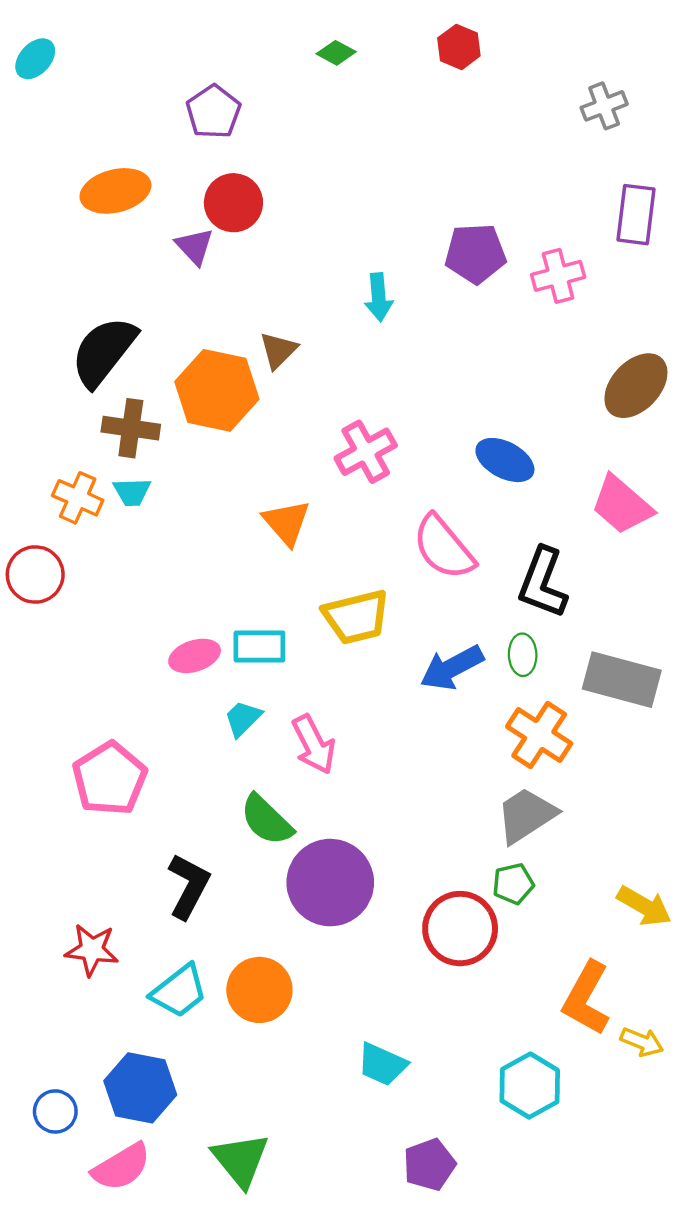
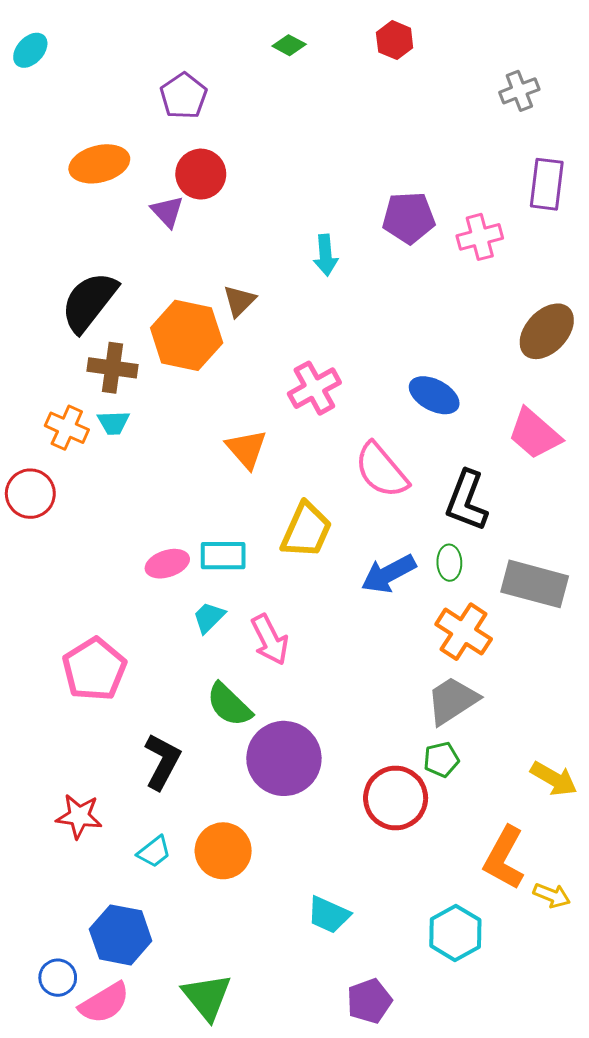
yellow trapezoid: (356, 617) -> (306, 530), turned -52
cyan trapezoid: (179, 991) -> (154, 852), size x0.7
blue circle: (55, 1111) -> (58, 978), moved

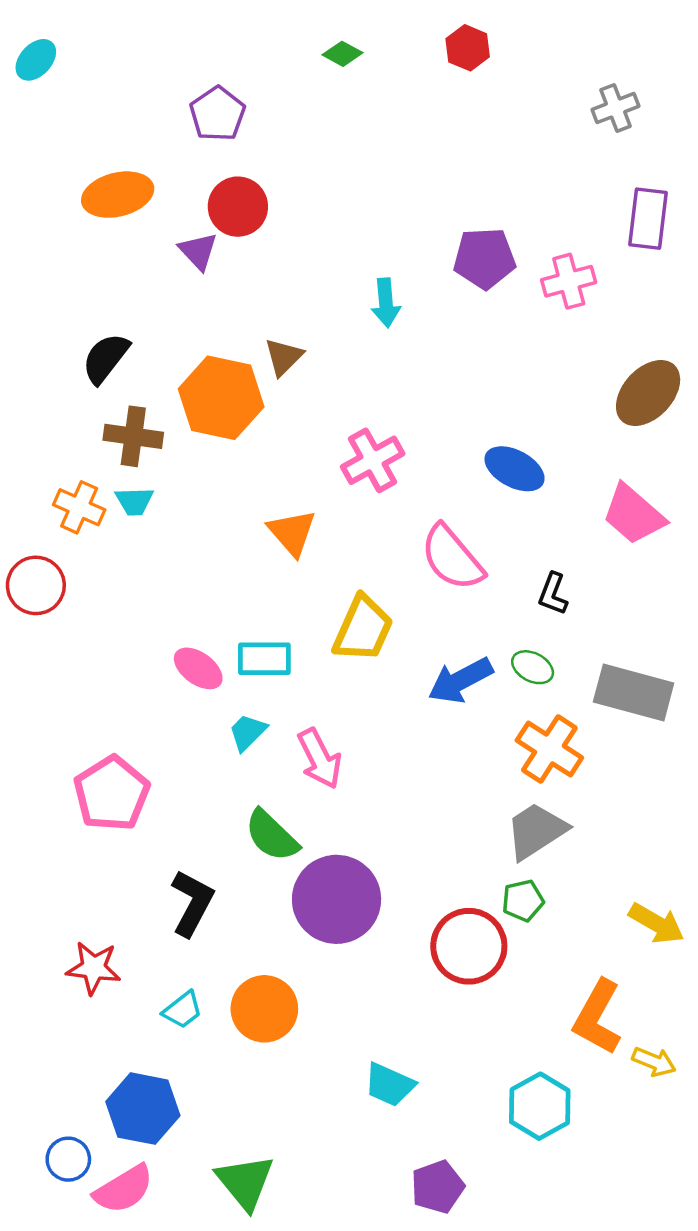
black semicircle: (89, 302) -> (106, 358), size x0.7
black L-shape: (467, 501) -> (553, 594), size x0.6
green ellipse: (449, 563) -> (533, 667), turned -60
pink ellipse: (167, 564) -> (198, 668), turned 54

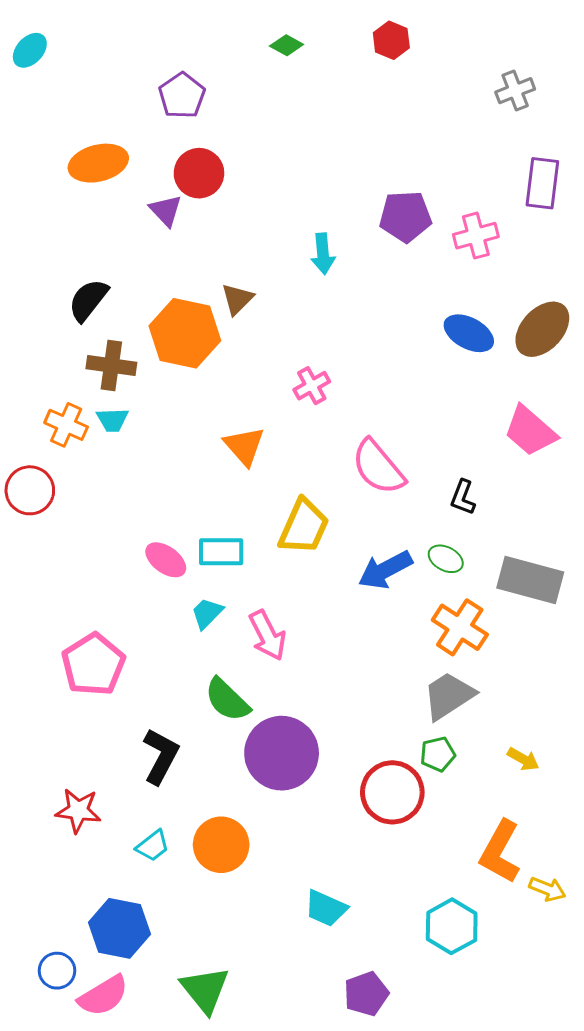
pink cross: (373, 460) -> (312, 386), size x0.7
blue ellipse: (515, 469) -> (469, 333), moved
yellow arrow: (656, 923) -> (523, 759), moved, size x0.7

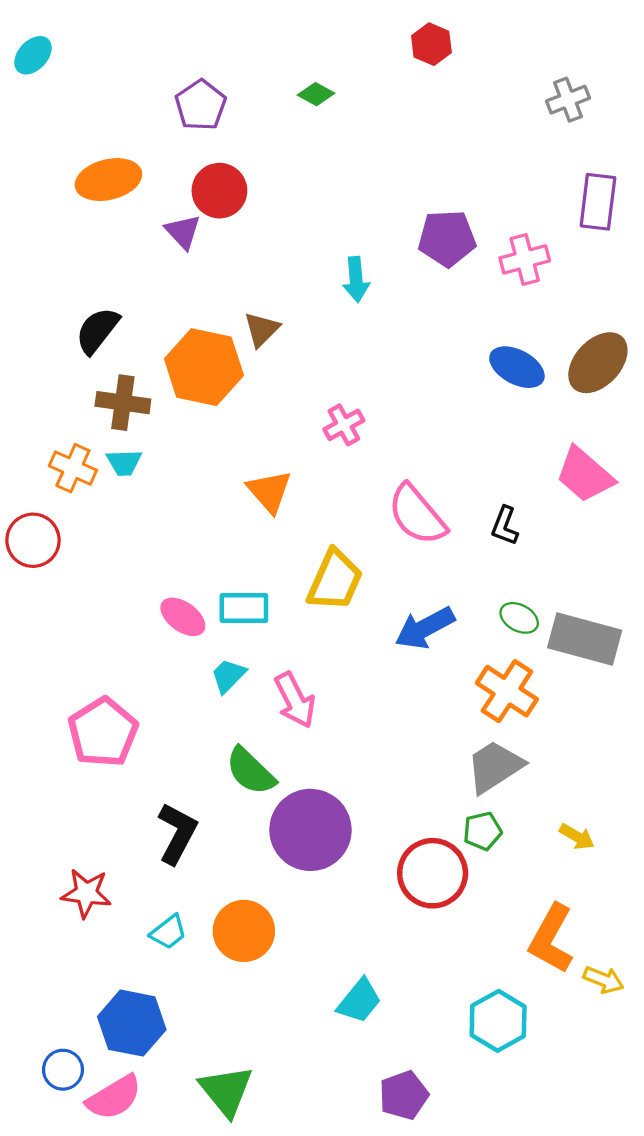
green diamond: (287, 45) -> (316, 94), moved
black L-shape: (463, 497) -> (505, 526), moved
green ellipse: (446, 559) -> (519, 618), moved
cyan trapezoid: (326, 908) -> (359, 1001), turned -75

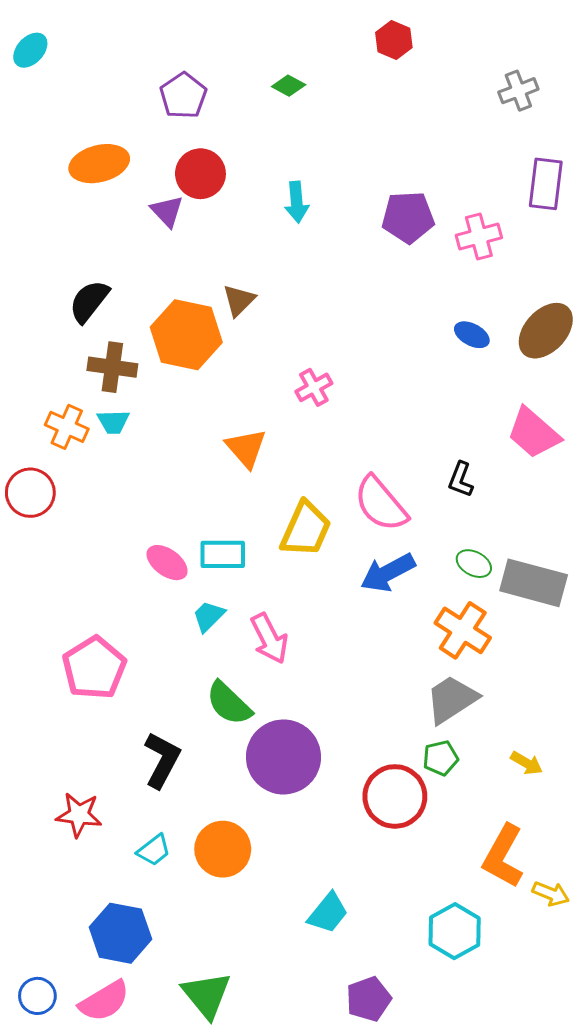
cyan arrow: (356, 279) -> (297, 202), moved
blue ellipse: (517, 367) -> (472, 335), size x0.7
pink semicircle: (417, 515) -> (381, 504), moved
blue circle: (63, 1070) -> (37, 996), moved

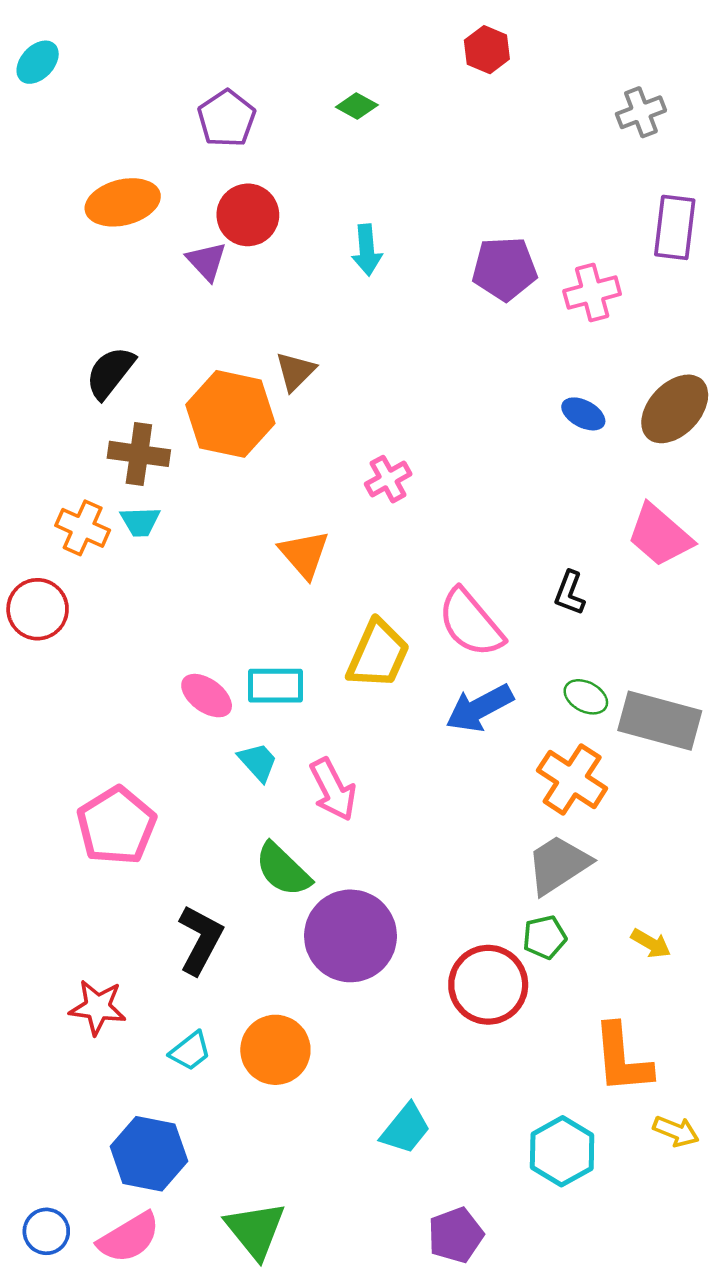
cyan trapezoid: (209, 616) -> (258, 762), turned 93
orange L-shape: (503, 856) -> (622, 1059), turned -34
yellow arrow: (551, 894) -> (676, 1131), moved

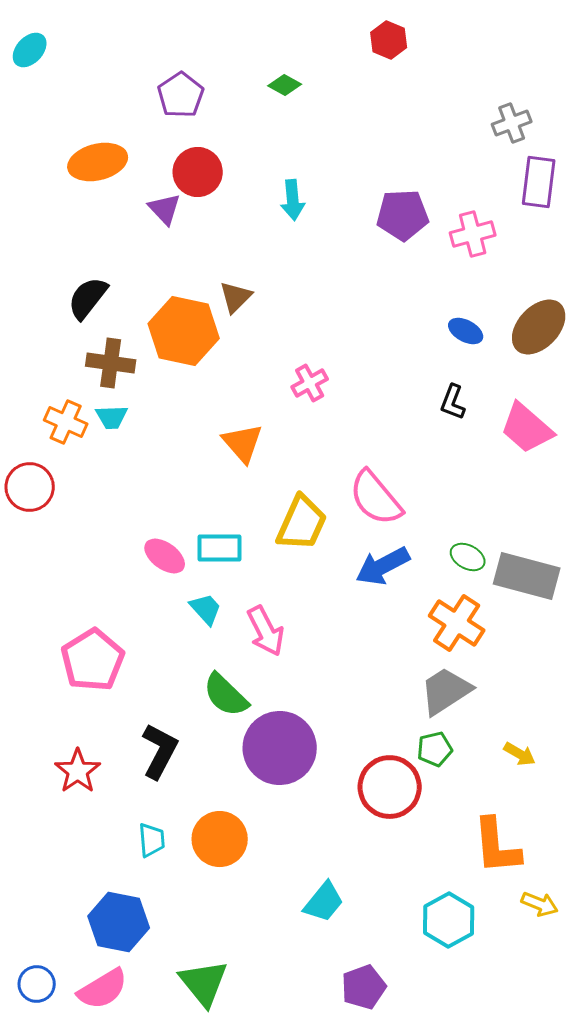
gray cross: (641, 112) -> (512, 123), moved
black L-shape: (570, 593) -> (453, 402), moved
red star: (98, 1007) -> (78, 771), moved, turned 30
cyan trapezoid: (190, 1051) -> (152, 840), turned -57

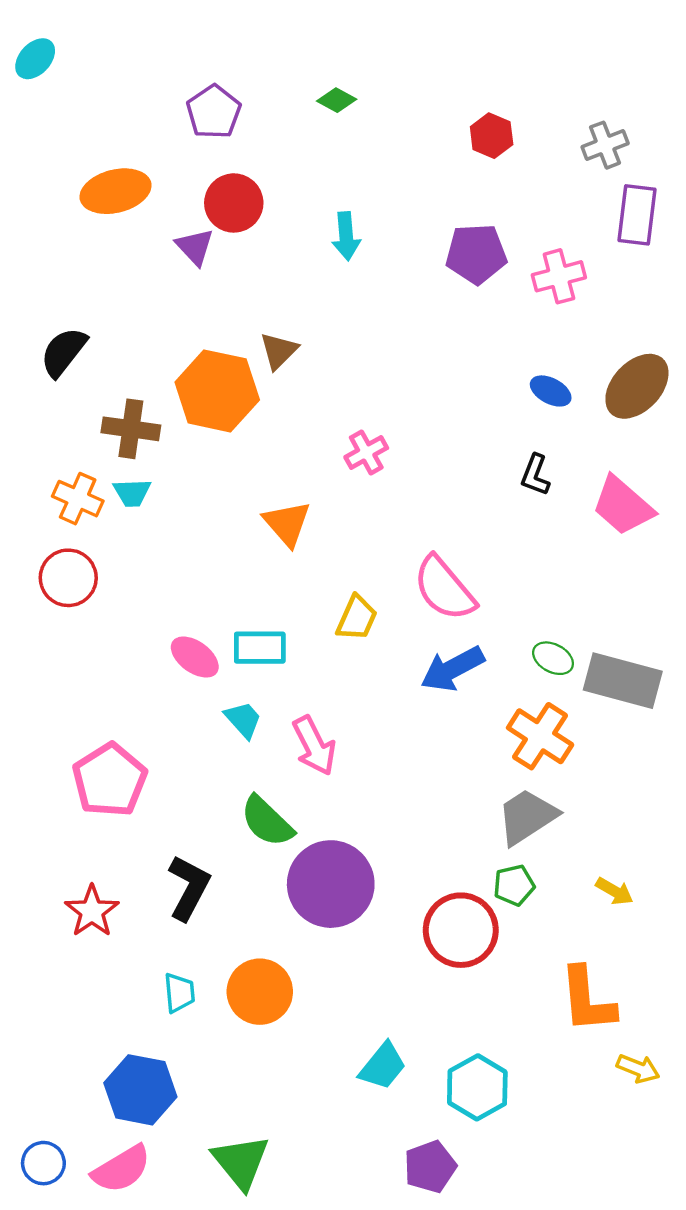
red hexagon: (389, 40) -> (492, 136), moved
black semicircle: (88, 298) -> (64, 352), moved
red circle: (30, 487) -> (68, 578), moved
yellow trapezoid: (302, 523) -> (357, 618), size x0.7
cyan hexagon: (449, 920) -> (477, 1087), moved

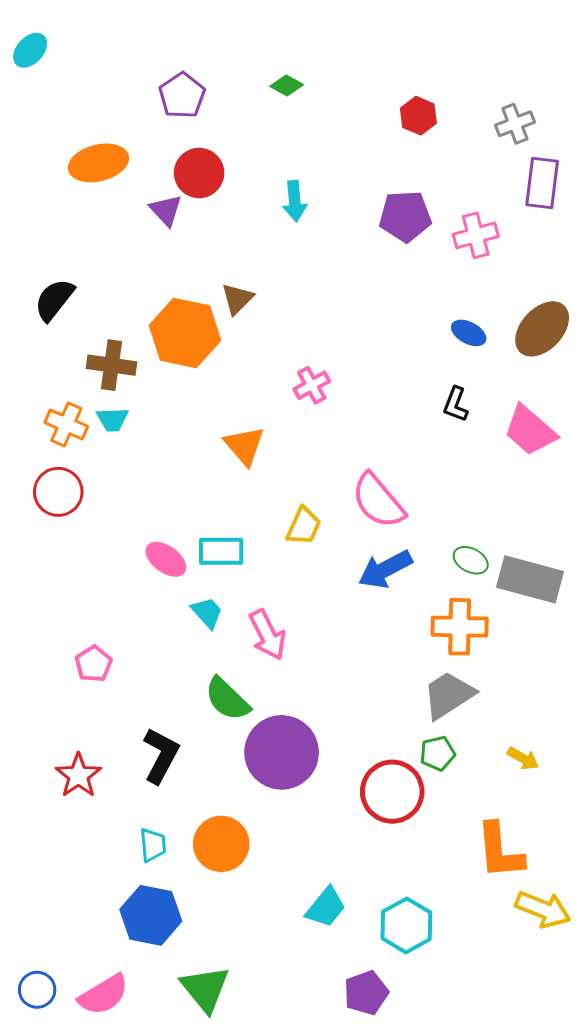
orange cross: (540, 736) -> (460, 627), turned -32
pink pentagon: (110, 780) -> (93, 664), size x0.6
yellow arrow: (638, 1069) -> (543, 909), size x1.5
blue hexagon: (140, 1090) -> (151, 915), moved

